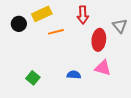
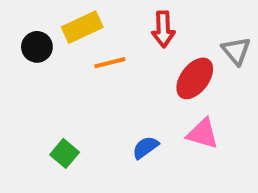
red ellipse: (99, 40) -> (195, 78), turned 30
blue semicircle: (74, 75) -> (145, 147), turned -40

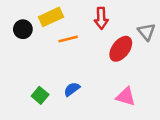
pink triangle: (203, 134) -> (126, 97), moved
blue semicircle: (145, 147) -> (72, 89), moved

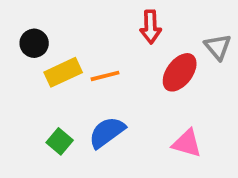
yellow rectangle: (51, 17) -> (63, 72), moved
orange line: (68, 39) -> (105, 76), moved
blue semicircle: (72, 89) -> (107, 132), size x1.5

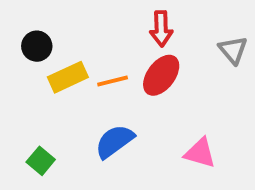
red ellipse: (180, 72) -> (161, 75), moved
green square: (60, 141) -> (41, 161), moved

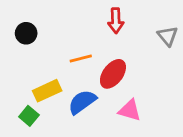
red ellipse: (161, 75) -> (113, 74), moved
yellow rectangle: (68, 77) -> (47, 91), moved
pink triangle: (200, 153) -> (130, 110), moved

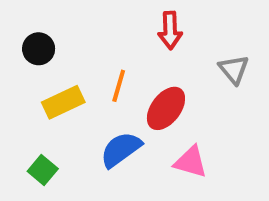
gray triangle: (168, 36) -> (234, 69), moved
orange line: (81, 58) -> (119, 86), turned -60
yellow rectangle: (47, 91) -> (63, 102), moved

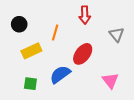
orange line: (119, 86) -> (55, 32), moved
pink triangle: (191, 162) -> (110, 81), moved, turned 36
green square: (43, 170) -> (30, 84), moved, turned -32

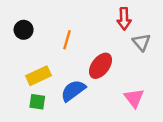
red arrow: (85, 15) -> (124, 19), moved
yellow rectangle: (31, 51) -> (38, 76), moved

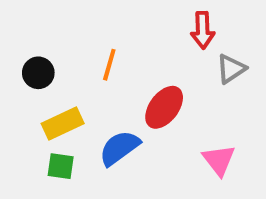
black circle: (24, 30) -> (38, 73), moved
gray triangle: (141, 42) -> (231, 69), turned 36

